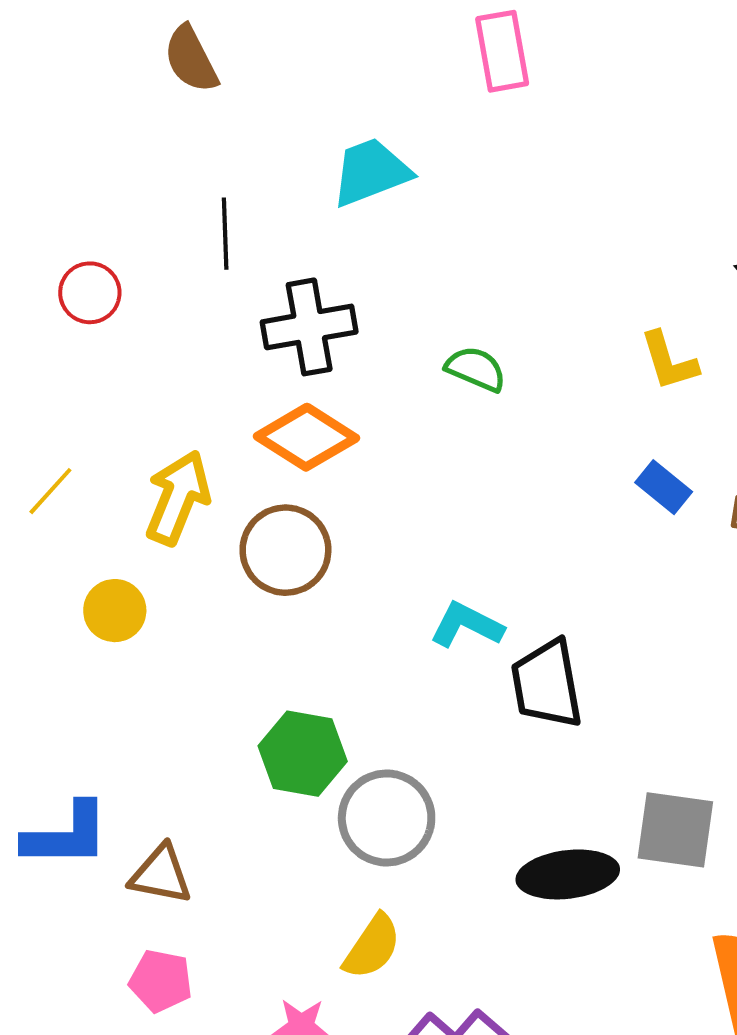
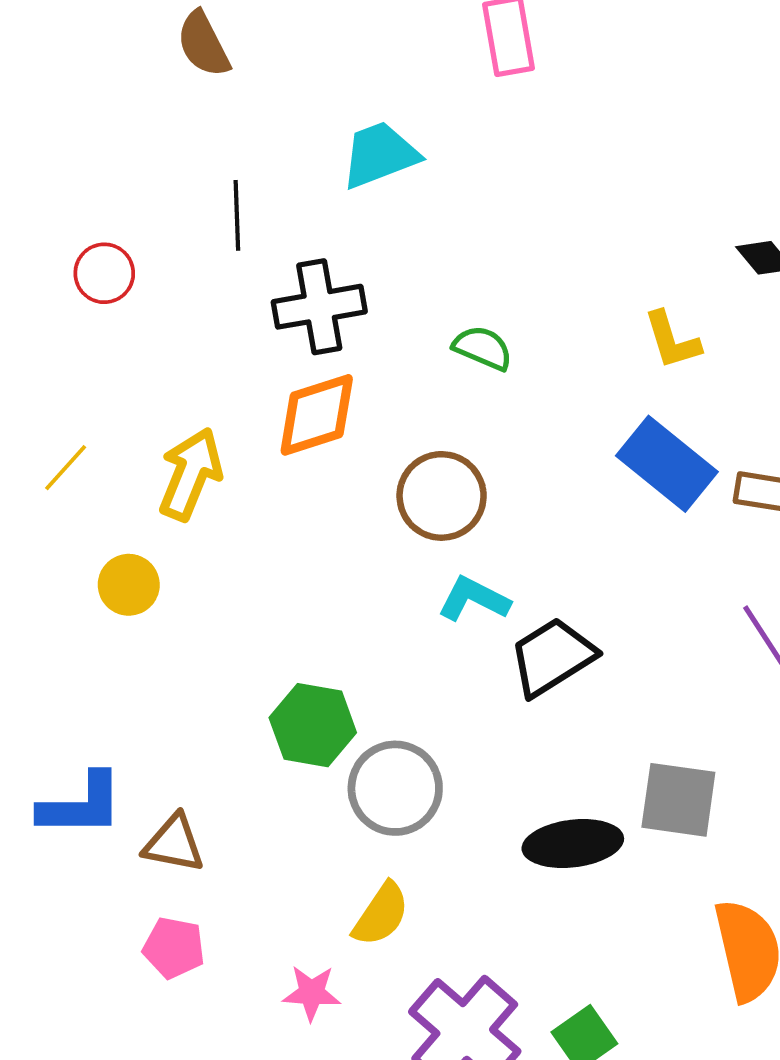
orange diamond: (306, 437) -> (317, 415), turned -50
blue rectangle: (664, 487) -> (667, 464), size x1.8
brown circle: (285, 550) -> (442, 496), moved
black trapezoid: (547, 684) -> (552, 657), turned 68

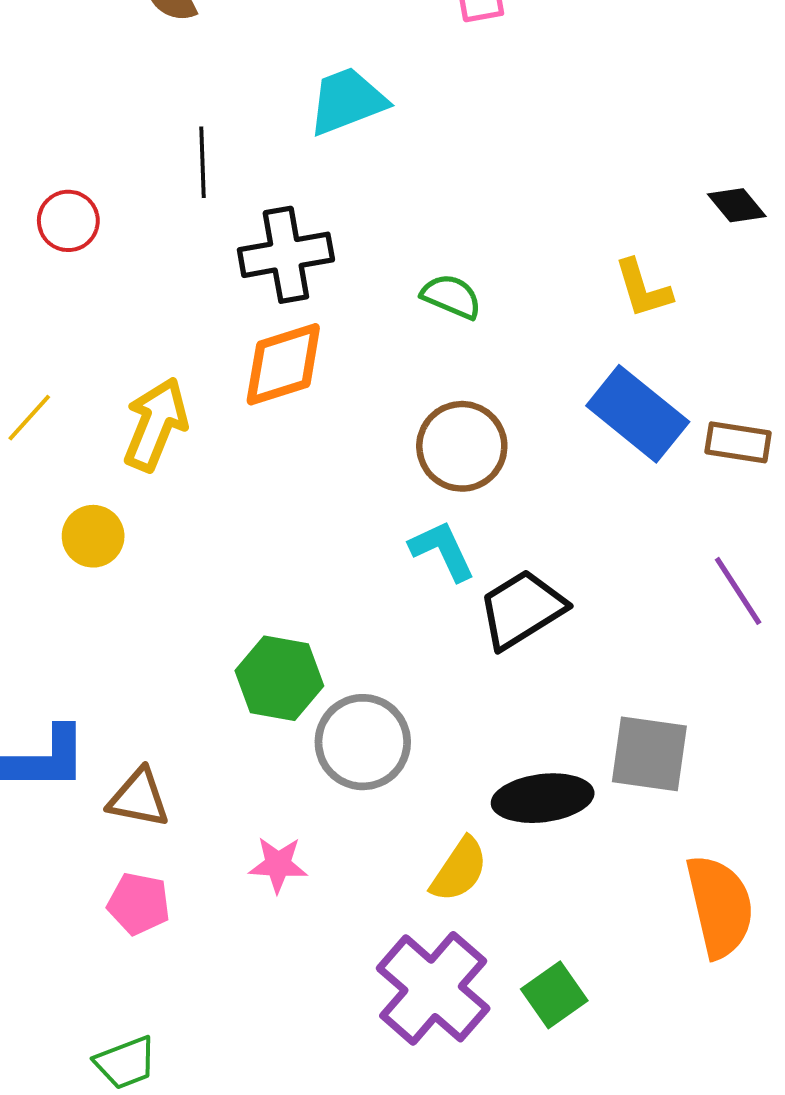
brown circle: (442, 496) -> (462, 446), moved
cyan L-shape: (474, 599) -> (442, 551), turned 38
yellow semicircle: (381, 914) -> (459, 870), moved
pink star: (312, 993) -> (278, 865), moved

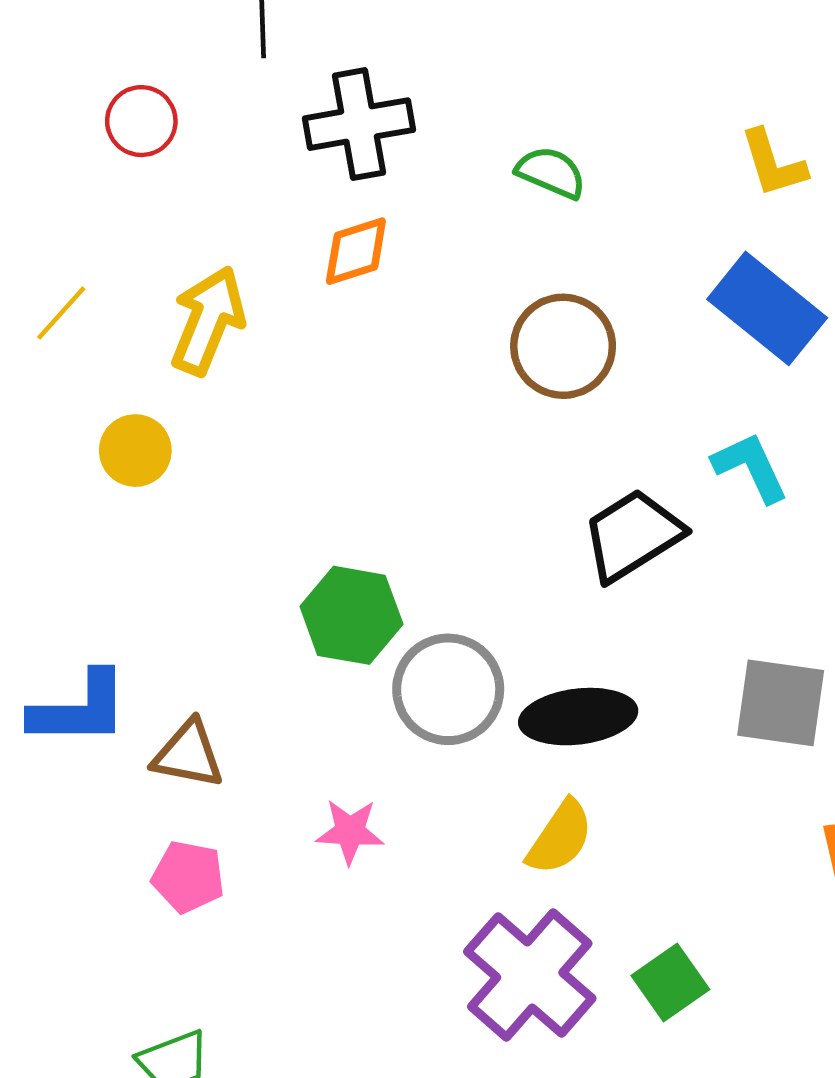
red circle: (68, 221) -> (141, 121), moved
orange diamond: (283, 364) -> (356, 251), size x0.7
cyan L-shape: (442, 551) -> (750, 467), moved
black ellipse: (543, 798) -> (578, 717), moved

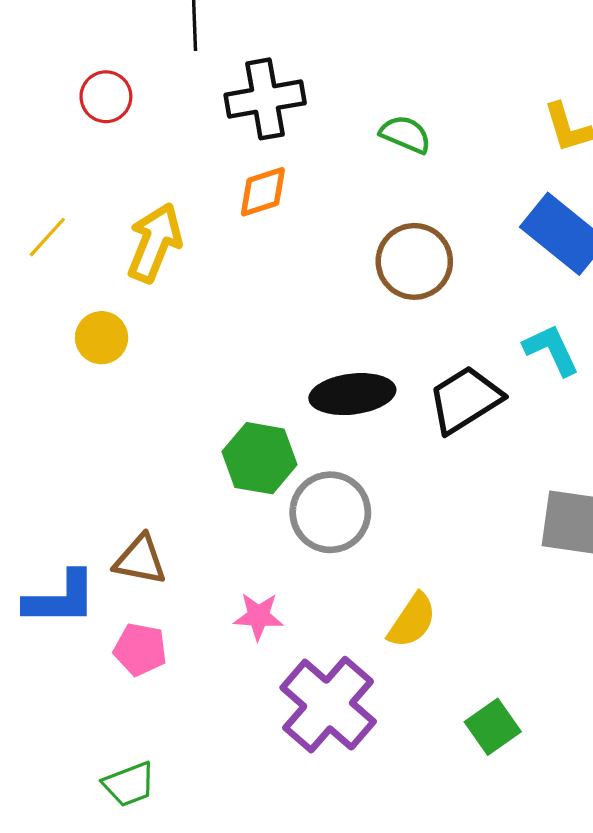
blue L-shape: (79, 709) -> (61, 598), moved
black ellipse: (578, 717) -> (352, 394), moved
purple cross: (530, 975) -> (328, 705), moved

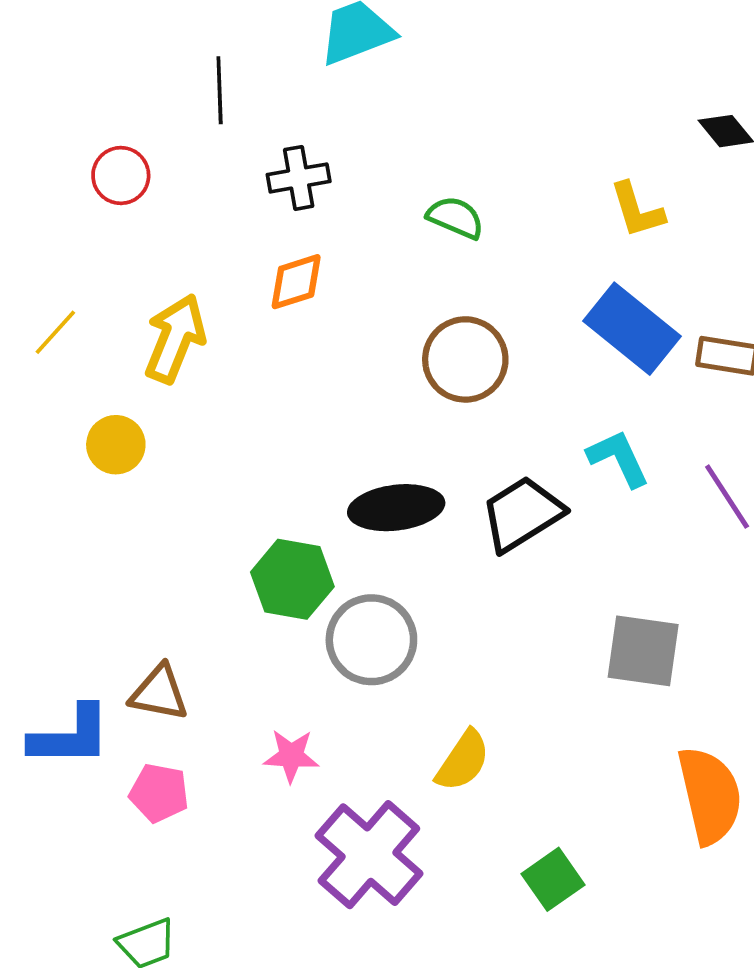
black cross: (265, 99) -> (299, 178), size x0.7

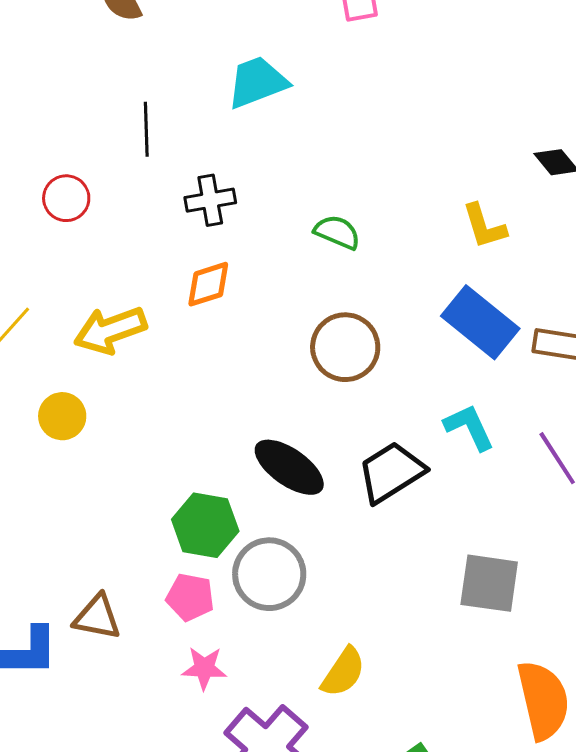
yellow arrow: (175, 338) -> (110, 330), turned -132
black ellipse: (396, 508) -> (289, 467), turned 42
pink pentagon: (159, 793) -> (190, 597), moved

